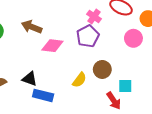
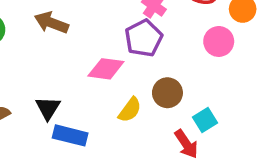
pink diamond: (52, 46) -> (106, 69), moved
black triangle: (30, 79) -> (48, 108), turned 42
cyan square: (125, 86) -> (205, 120), turned -32

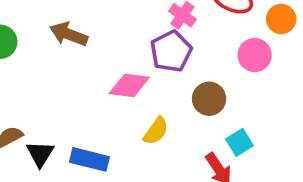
brown circle: (167, 93) -> (209, 99), moved
black triangle: (48, 108) -> (40, 154), moved

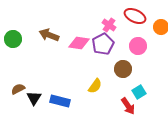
pink circle: (255, 55) -> (138, 46), moved
pink diamond: (129, 85) -> (79, 43), moved

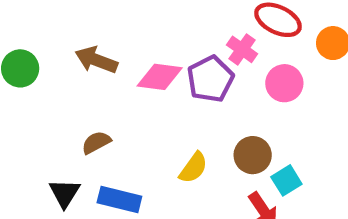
pink cross: (109, 25) -> (242, 49), moved
brown circle: (123, 69) -> (253, 155), moved
brown semicircle: (18, 89) -> (96, 142), moved

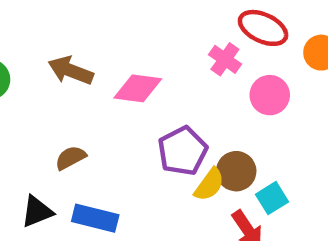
purple pentagon: (210, 79) -> (182, 151), moved
yellow semicircle: (193, 168) -> (209, 185), moved
black triangle: (64, 193) -> (37, 211), turned 36

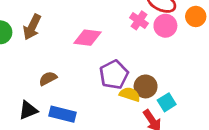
brown arrow: (71, 70) -> (32, 27), moved, turned -85
pink circle: (270, 95) -> (165, 26), moved
yellow semicircle: (209, 185) -> (130, 94), turned -108

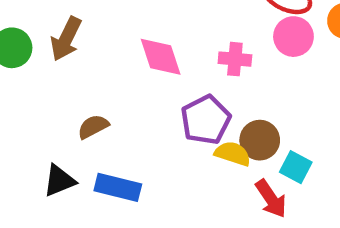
pink cross: (139, 20) -> (235, 59), moved, turned -30
pink diamond: (87, 38) -> (161, 57), turned 64
cyan square: (167, 102) -> (296, 167), turned -30

